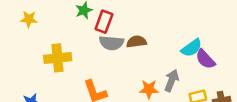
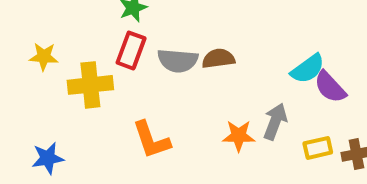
yellow star: (29, 19) -> (44, 57), moved
red rectangle: (104, 22) -> (131, 50), moved

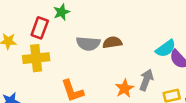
red rectangle: (131, 50) -> (40, 28), moved
orange star: (239, 136) -> (124, 88), turned -30

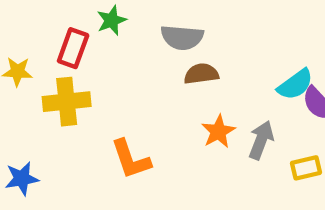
gray semicircle: (88, 44) -> (182, 37), moved
orange star: (124, 88) -> (218, 132), moved

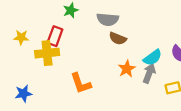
red rectangle: (73, 48) -> (55, 36), moved
brown semicircle: (201, 74) -> (118, 38), turned -150
cyan semicircle: (295, 84) -> (153, 58), moved

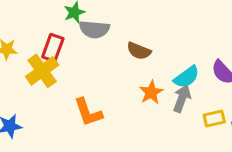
gray semicircle: (108, 19) -> (94, 29), moved
yellow cross: (47, 53) -> (42, 71), turned -30

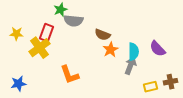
cyan semicircle: (187, 77) -> (134, 52), turned -54
orange star: (151, 92) -> (110, 50), moved
yellow rectangle: (214, 118) -> (150, 87), moved

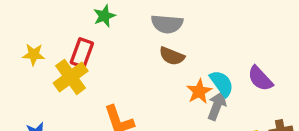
gray semicircle: (74, 21) -> (167, 24), moved
orange star: (110, 50) -> (199, 91), moved
cyan semicircle: (134, 52) -> (222, 83), turned -36

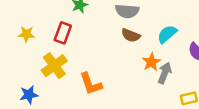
yellow cross: (71, 77) -> (54, 66), moved
cyan semicircle: (222, 83) -> (167, 34), moved, turned -95

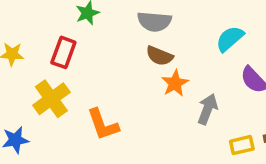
cyan semicircle: (167, 34) -> (230, 39), moved
orange star: (151, 62) -> (175, 83), moved

